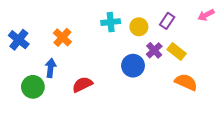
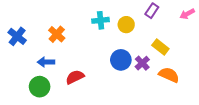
purple rectangle: (167, 21) -> (152, 11), moved
purple cross: (154, 50) -> (142, 63), moved
blue arrow: (51, 68) -> (46, 62), turned -98
green circle: (33, 87) -> (40, 87), moved

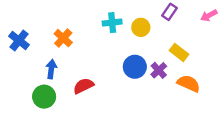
blue arrow: (46, 62) -> (51, 69), turned 98

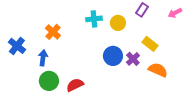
blue cross: (19, 40) -> (17, 46), moved
red semicircle: (83, 86) -> (75, 85), moved
green circle: (44, 97) -> (49, 81), moved

